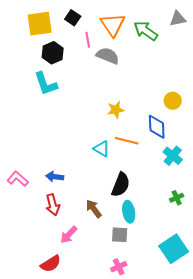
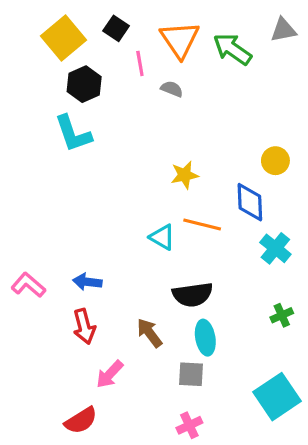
yellow square: (40, 24) -> (63, 38), turned -32
gray semicircle: (108, 56) -> (172, 89), size x0.6
black semicircle: (121, 185) -> (193, 295), turned 60

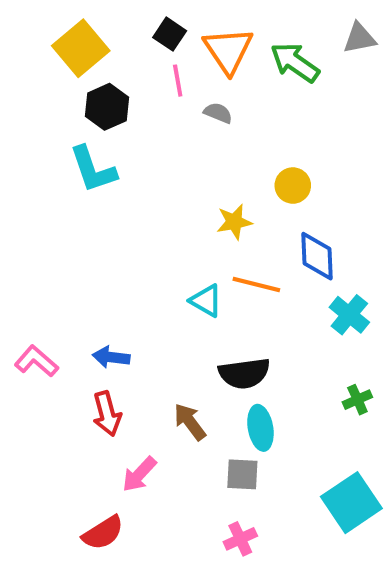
black square: (116, 28) -> (170, 34), moved
yellow circle: (275, 161) -> (293, 186), moved

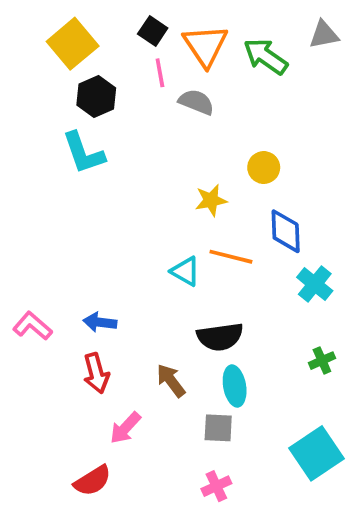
gray semicircle: (218, 113) -> (196, 102), size x1.4

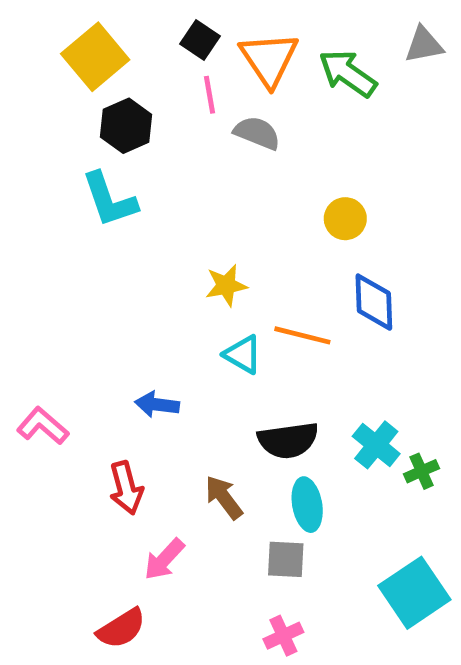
yellow star: (211, 200) -> (226, 285), moved
cyan cross: (315, 284) -> (376, 445), moved
blue arrow: (100, 322) -> (157, 404), moved

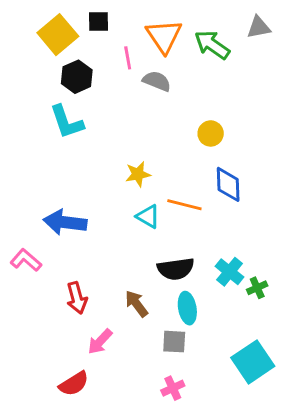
black square: (200, 40) -> (99, 21), moved, turned -35
blue arrow: (157, 404) -> (65, 222), moved, size x1.6

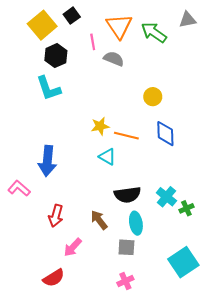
black square: (99, 21) -> (72, 16), turned -35
orange line: (184, 205) -> (126, 136), moved
blue arrow: (65, 222) -> (47, 161), turned -92
red arrow: (77, 298) -> (56, 216), turned 30

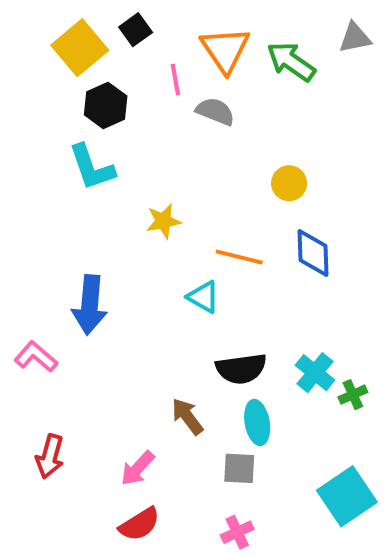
yellow star: (100, 126) -> (163, 221), moved
red arrow: (56, 216) -> (50, 456), moved
red semicircle: (54, 278) -> (140, 524), moved

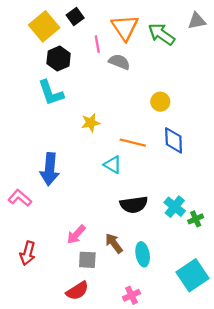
brown arrow: (187, 417) -> (114, 243), moved
cyan ellipse: (257, 422) -> (143, 254), moved
pink arrow: (138, 468) -> (76, 234), moved
gray square: (239, 468) -> (87, 260), moved

